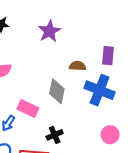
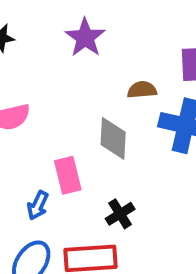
pink rectangle: (28, 108) -> (68, 175), turned 60

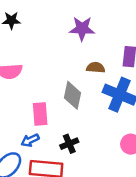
purple star: (85, 38) -> (82, 29), moved, turned 30
blue arrow: (38, 205) -> (30, 140), moved, turned 30

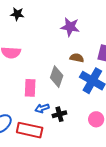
blue arrow: (30, 140) -> (42, 108), moved
black cross: (69, 144) -> (59, 114), moved

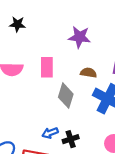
pink rectangle: (30, 88) -> (47, 67), moved

